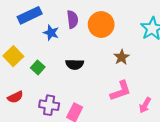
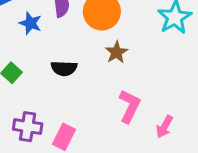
brown star: (122, 57) -> (116, 52), moved
pink L-shape: (121, 91) -> (130, 106), turned -45

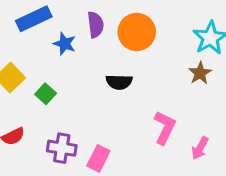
brown star: (116, 52) -> (200, 73), moved
black semicircle: (64, 68) -> (119, 82), moved

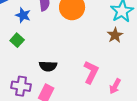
black semicircle: (119, 82) -> (48, 66), moved
green square: (46, 94) -> (17, 40), moved

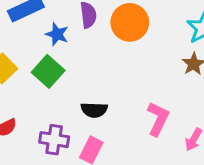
green square: (17, 40) -> (48, 71), size x1.5

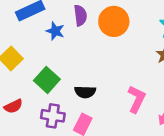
green square: (48, 71) -> (47, 80), moved

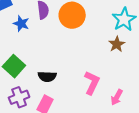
purple cross: (53, 116) -> (19, 97), turned -30

